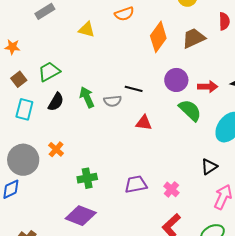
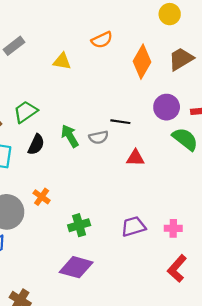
pink cross: (171, 189) -> (173, 228), turned -35

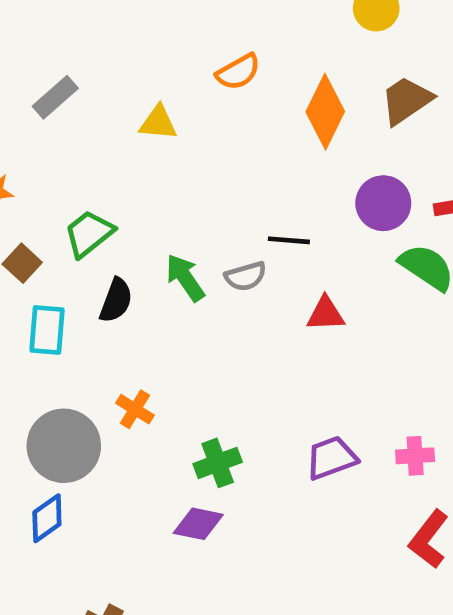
purple diamond: (76, 267) -> (198, 524), moved, size x0.7

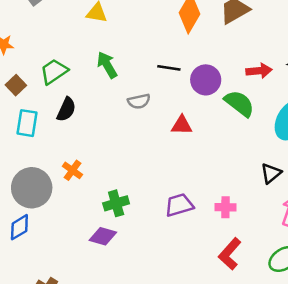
purple circle: (383, 203) -> (206, 80), moved
black line: (289, 240) -> (169, 68), moved
green arrow: (185, 278) -> (107, 65), moved

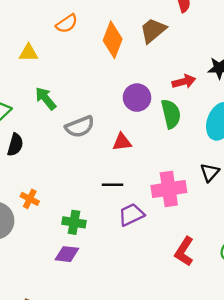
black line: (169, 68) -> (112, 185), moved
gray semicircle: (139, 101) -> (80, 127), size x1.4
green semicircle: (239, 103) -> (171, 114), turned 48
green cross: (116, 203) -> (74, 222), turned 35
pink cross: (225, 207) -> (169, 189), moved, size x1.8

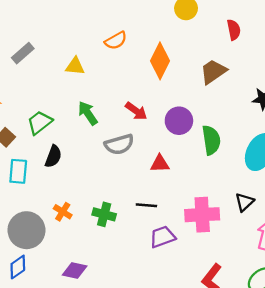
brown trapezoid: (153, 30) -> (213, 72), moved
red arrow: (184, 82) -> (136, 111), moved, turned 45
green cross: (74, 222) -> (104, 214), moved
purple diamond: (67, 254) -> (75, 271), moved

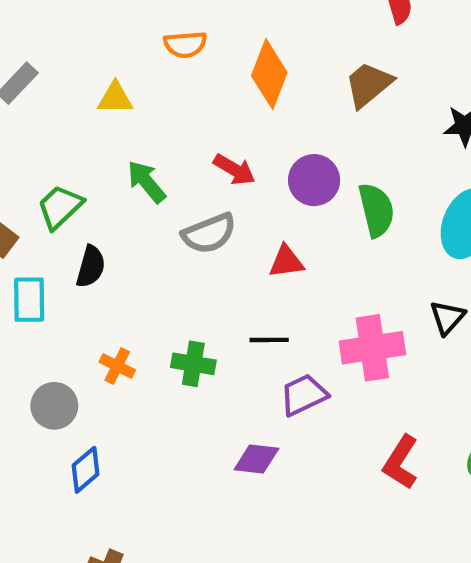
orange semicircle: (116, 41) -> (185, 44), turned 30
gray circle: (26, 230) -> (54, 406), size x0.7
blue diamond: (18, 267) -> (86, 470), moved
purple diamond: (75, 271) -> (256, 459), moved

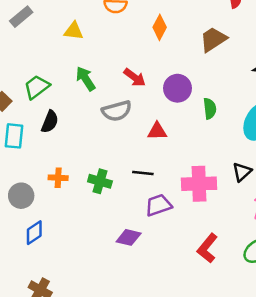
orange diamond: (269, 74) -> (160, 27), size x0.7
green semicircle: (376, 210) -> (210, 109), size x0.7
orange cross: (117, 366) -> (58, 178), turned -30

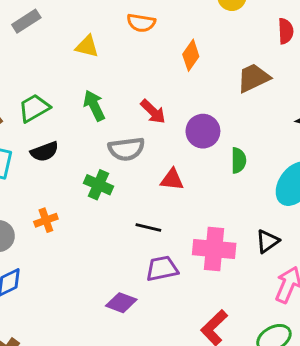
black semicircle: (50, 122) -> (45, 152), turned 40
orange cross: (58, 178) -> (46, 220), turned -30
green cross: (100, 181) -> (99, 185), moved

